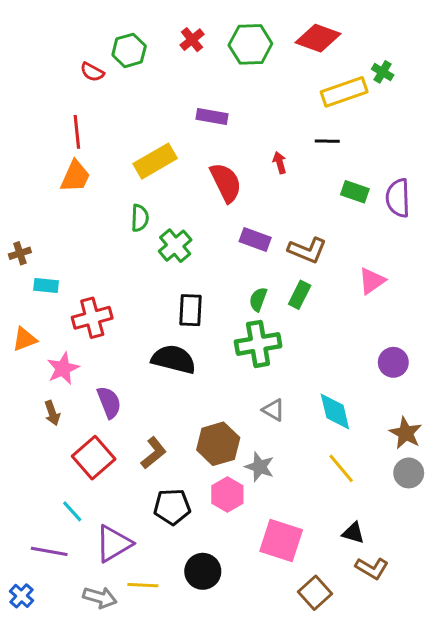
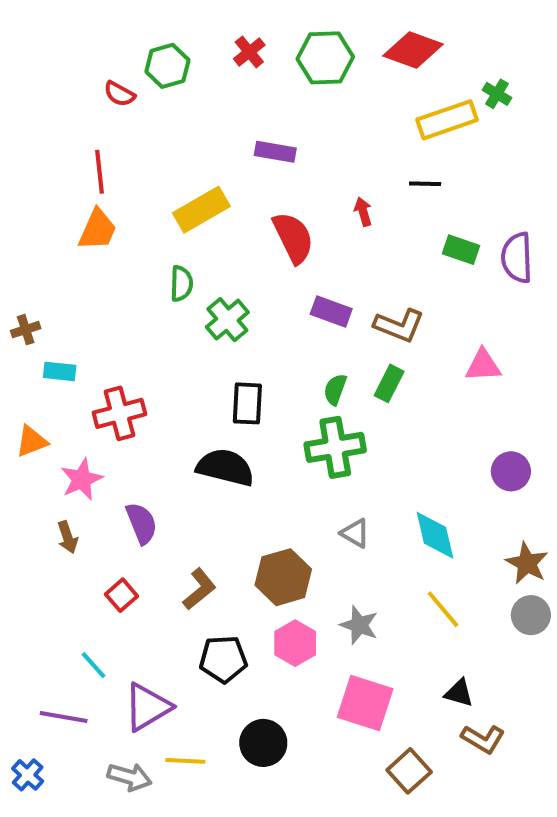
pink triangle: (372, 281) -> (483, 365), turned 32
red square: (94, 458) -> (121, 595), size x0.6
gray star: (260, 467) -> (359, 625), moved

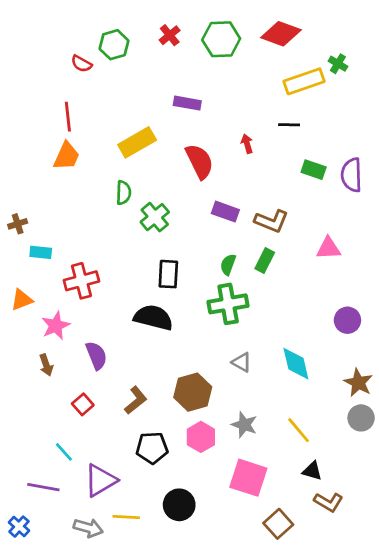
yellow line: (443, 609) -> (299, 430), moved

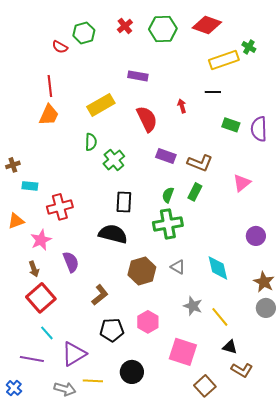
pink triangle: (328, 248) -> (242, 183), turned -36
brown hexagon: (193, 392) -> (142, 271), moved
red square: (83, 404) -> (41, 298), moved, size x1.8
gray star: (244, 425) -> (193, 306), moved

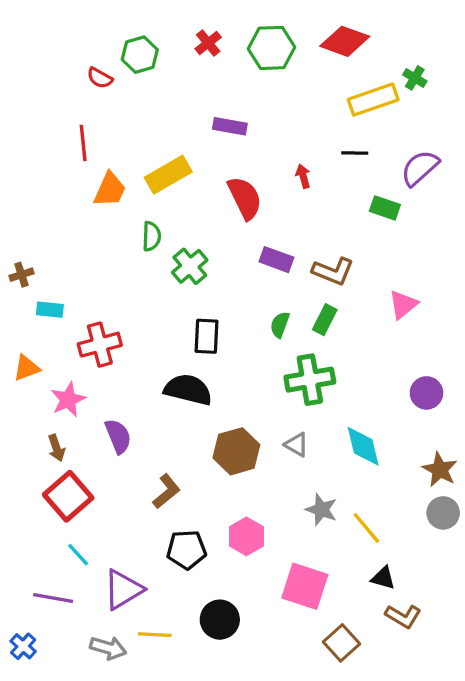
orange trapezoid: (49, 115) -> (110, 190), moved
purple semicircle: (259, 129) -> (420, 168), moved, turned 50
green cross: (168, 224) -> (310, 380), moved

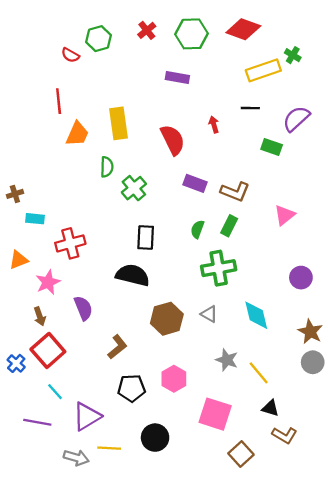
purple rectangle: (230, 126) -> (177, 77), moved
yellow rectangle: (168, 175) -> (119, 123), turned -68
blue cross: (23, 646) -> (16, 363), moved

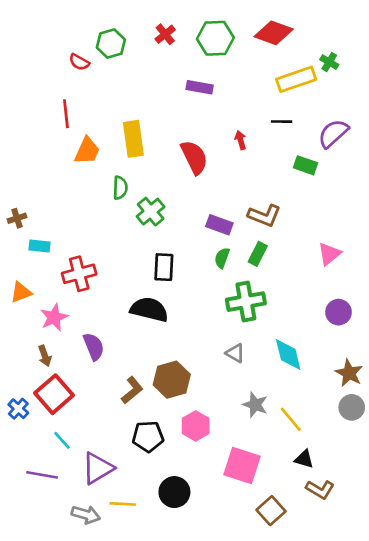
purple rectangle: (195, 183) -> (219, 225), moved
pink triangle: (284, 215) -> (329, 254), moved
brown hexagon: (167, 319) -> (172, 380), moved

